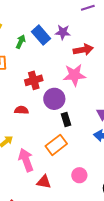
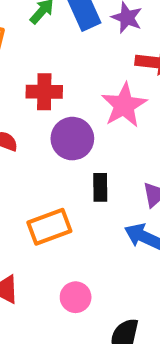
pink star: (74, 75) -> (124, 105), turned 30
black rectangle: (66, 119) -> (100, 187), moved

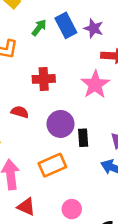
purple circle: (72, 139) -> (60, 124), moved

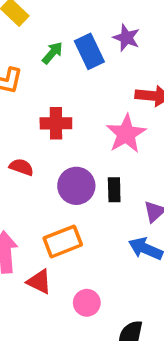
purple star: (94, 28) -> (126, 38), moved
black rectangle: (83, 138) -> (114, 190), moved
red triangle: (26, 207) -> (39, 282), moved

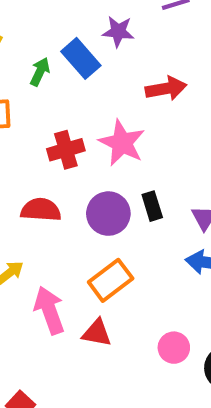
pink star: (126, 134) -> (122, 143), moved
red semicircle: (21, 167) -> (41, 210), size x1.4
pink circle: (87, 303) -> (174, 348), moved

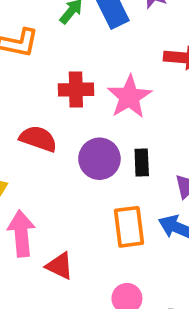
orange rectangle: (111, 280) -> (129, 227), moved, turned -75

